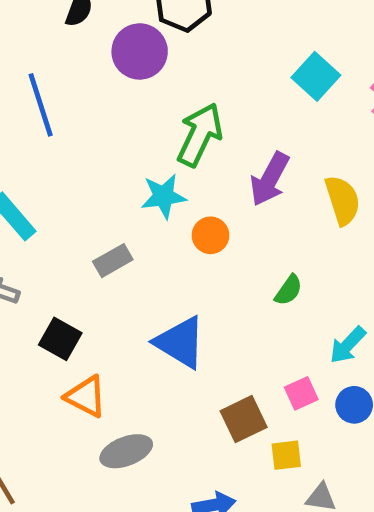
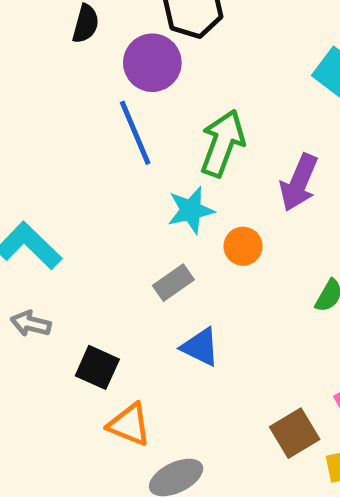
blue line: (41, 105) -> (135, 133), moved
gray rectangle: (113, 261) -> (173, 283), moved
blue triangle: (180, 342) -> (200, 347), moved, size x0.7

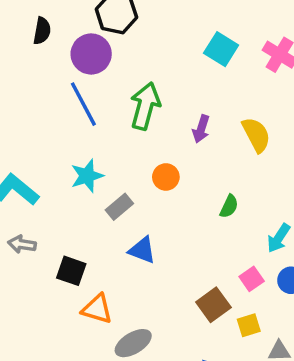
purple arrow: (299, 183) -> (201, 129), size x0.7
cyan star: (191, 210) -> (87, 176), moved

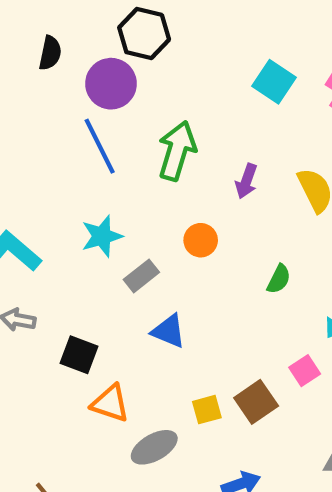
yellow square: (249, 325) -> (207, 410), moved

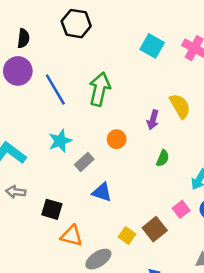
purple circle: (111, 84) -> (18, 71), moved
purple arrow: (246, 181) -> (153, 120), moved
yellow square: (207, 410) -> (127, 235), turned -35

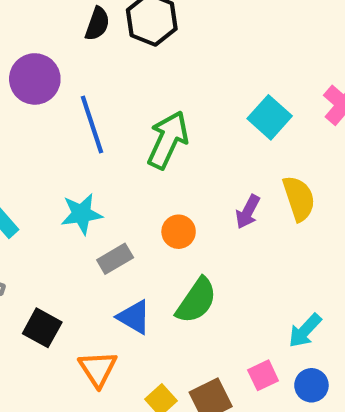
black semicircle: (23, 38) -> (97, 24), moved
cyan square: (152, 46) -> (270, 117), moved
green semicircle: (163, 158) -> (196, 301), moved, size x1.6
orange triangle: (72, 236) -> (98, 369), moved, turned 30

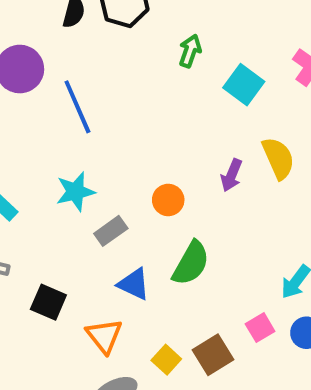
green arrow: (168, 140) -> (190, 51), moved, size x0.6

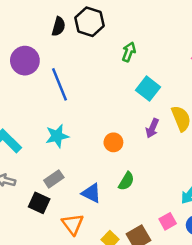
cyan square: (244, 85) -> (148, 89), moved
gray rectangle: (111, 231) -> (54, 179), moved
green semicircle: (191, 263) -> (126, 181), size x0.7

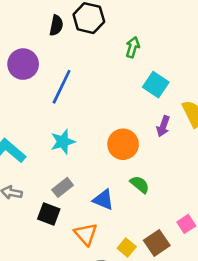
blue line: (60, 84) -> (62, 87), turned 52
orange circle: (113, 142) -> (123, 144), size x1.5
green semicircle: (126, 181) -> (140, 184), turned -78

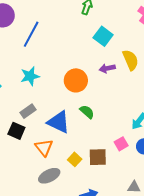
purple arrow: (163, 126) -> (107, 68), turned 56
blue triangle: (103, 200) -> (59, 122), size x1.4
brown square: (157, 243) -> (98, 157), turned 30

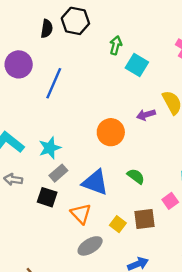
cyan square: (103, 36) -> (137, 65), moved
cyan star: (30, 76) -> (50, 148), moved
green semicircle: (87, 112) -> (136, 176), moved

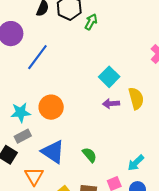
green arrow: (116, 45) -> (91, 22), moved
cyan square: (137, 65) -> (109, 77), moved
orange circle: (111, 132) -> (51, 107), moved

